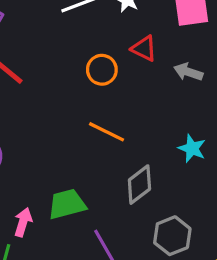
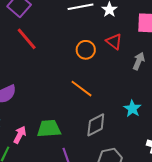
gray arrow: (188, 72) -> (139, 61), turned 84

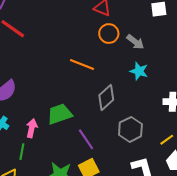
orange circle: (86, 50) -> (109, 34), moved
gray arrow: (139, 61) -> (135, 42), moved, turned 120

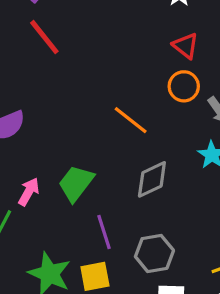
green trapezoid: (60, 114) -> (76, 183), turned -50
gray hexagon: (130, 129) -> (154, 253), moved

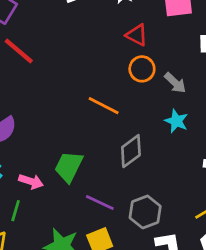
pink arrow: (29, 192) -> (31, 181), turned 90
purple line: (104, 232) -> (100, 202), turned -36

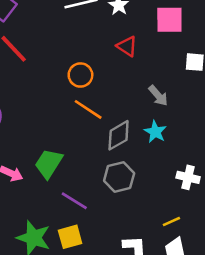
orange circle: (142, 69) -> (80, 75), moved
gray diamond: (131, 151) -> (119, 135), moved
gray hexagon: (145, 212) -> (119, 177), moved

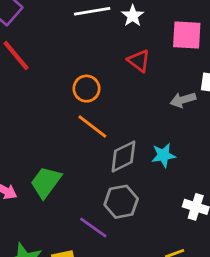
gray arrow: (158, 96) -> (183, 100), moved, turned 110
cyan star: (155, 132) -> (163, 155), turned 30
purple line: (74, 201) -> (93, 227), moved

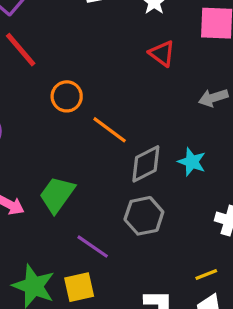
orange circle: (86, 89) -> (67, 96), moved
cyan star: (163, 155) -> (192, 162), turned 30
purple line: (93, 227) -> (93, 247), moved

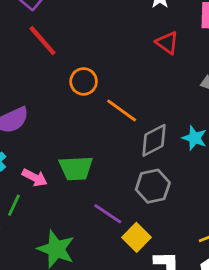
green trapezoid: (57, 195) -> (76, 168), turned -128
yellow square: (79, 287) -> (137, 237), moved, turned -32

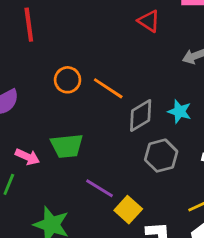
red line: (43, 41) -> (29, 25), turned 36
orange circle: (84, 81) -> (68, 80), moved
gray hexagon: (153, 186) -> (161, 156), moved

